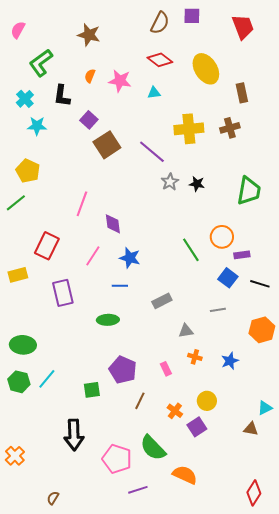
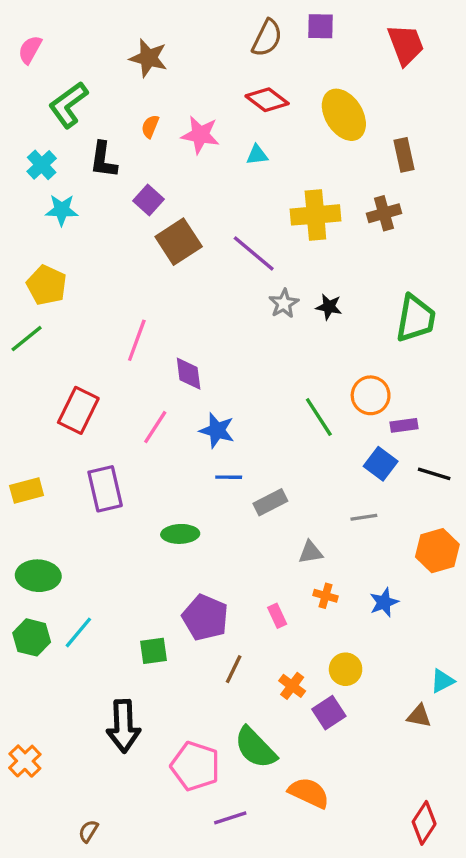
yellow rectangle: (18, 275) -> (27, 491), moved
blue line: (120, 286) -> (229, 477), moved

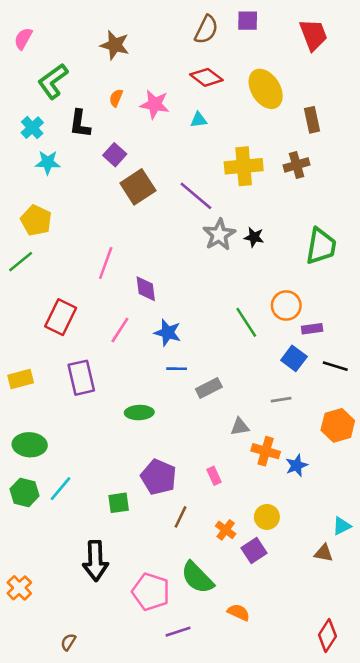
gray star: (284, 303) -> (219, 235), size x1.4
orange cross: (326, 596) -> (266, 451), moved, size x1.5
orange semicircle: (309, 793) -> (239, 612), size x0.7

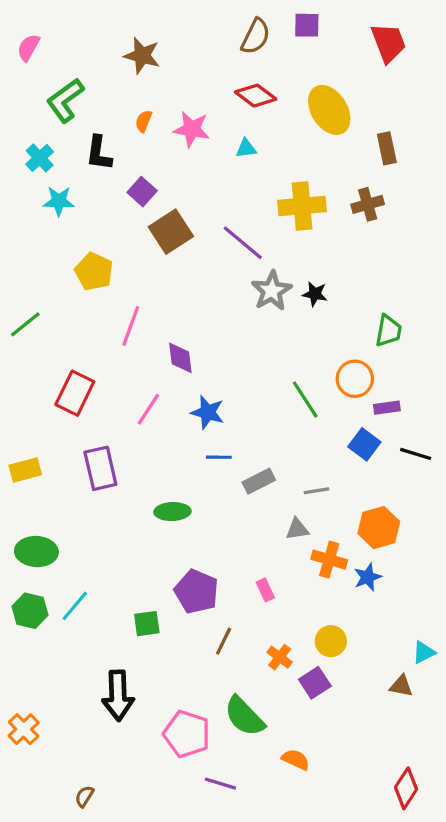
yellow pentagon: (36, 220) -> (94, 272), moved
green trapezoid: (321, 246) -> (388, 331), moved, size x0.7
gray line: (281, 400) -> (316, 491), moved
orange hexagon: (338, 425) -> (379, 528), moved
purple line: (178, 632) -> (220, 784), turned 35

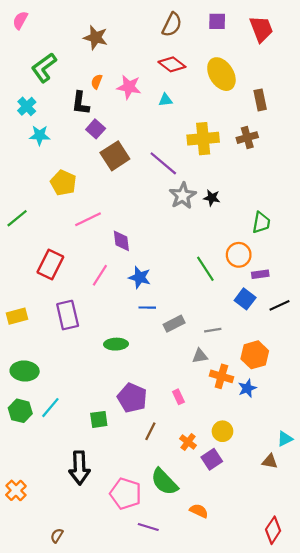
purple square: (307, 25) -> (217, 21), moved
pink semicircle: (28, 48) -> (20, 20), moved
black L-shape: (99, 153) -> (80, 103), moved
pink line: (131, 326) -> (88, 219), turned 44
black line: (416, 454) -> (280, 305), turned -42

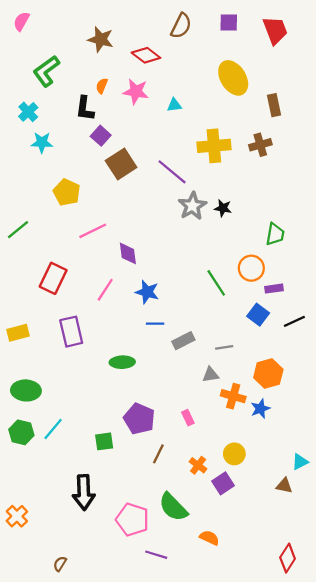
red diamond: (172, 64) -> (146, 55), moved

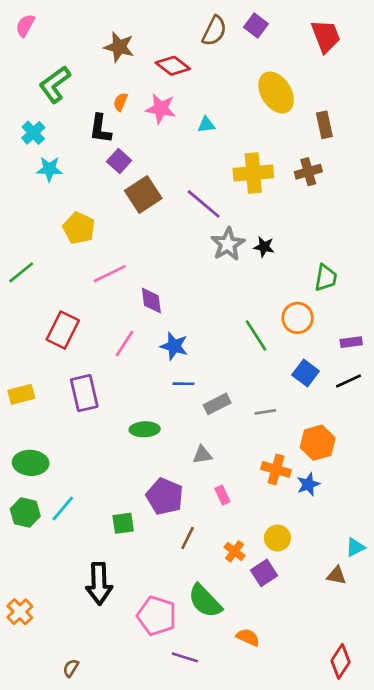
purple square: (229, 22) -> (256, 25), moved, turned 36
purple rectangle: (274, 289) -> (351, 342), moved
gray triangle: (211, 375) -> (202, 455), moved

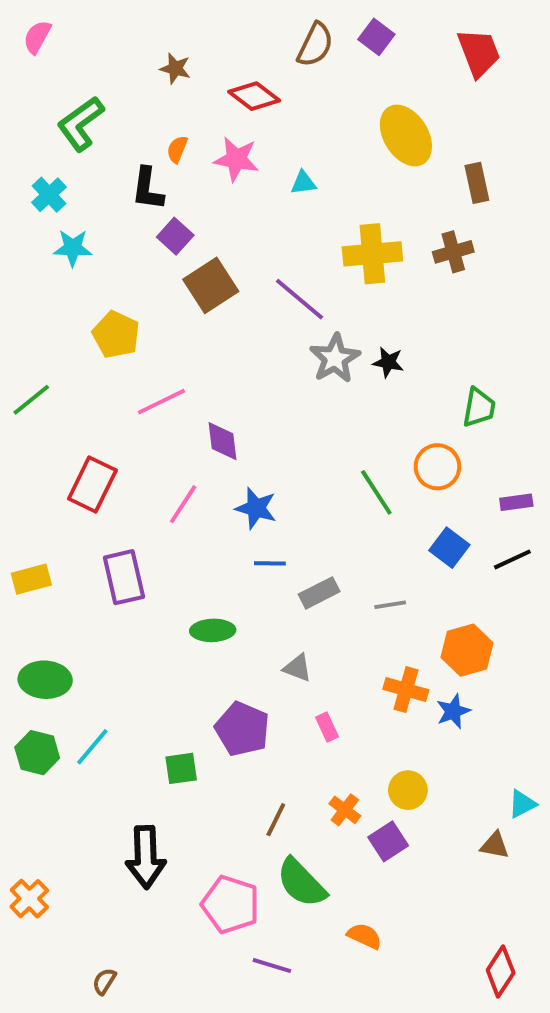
brown star: (119, 47) -> (175, 68), size x0.7
gray triangle: (202, 455) -> (297, 668), turned 30
brown line: (188, 538) -> (276, 820), moved

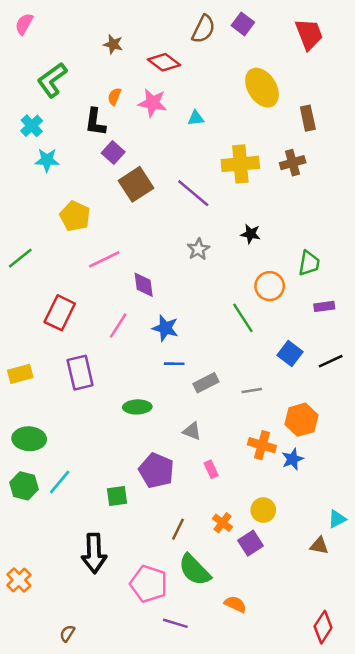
gray star: (335, 358) -> (198, 249), moved, size x0.7
orange circle: (437, 467) -> (270, 286), moved
purple rectangle: (516, 502) -> (324, 306), moved

